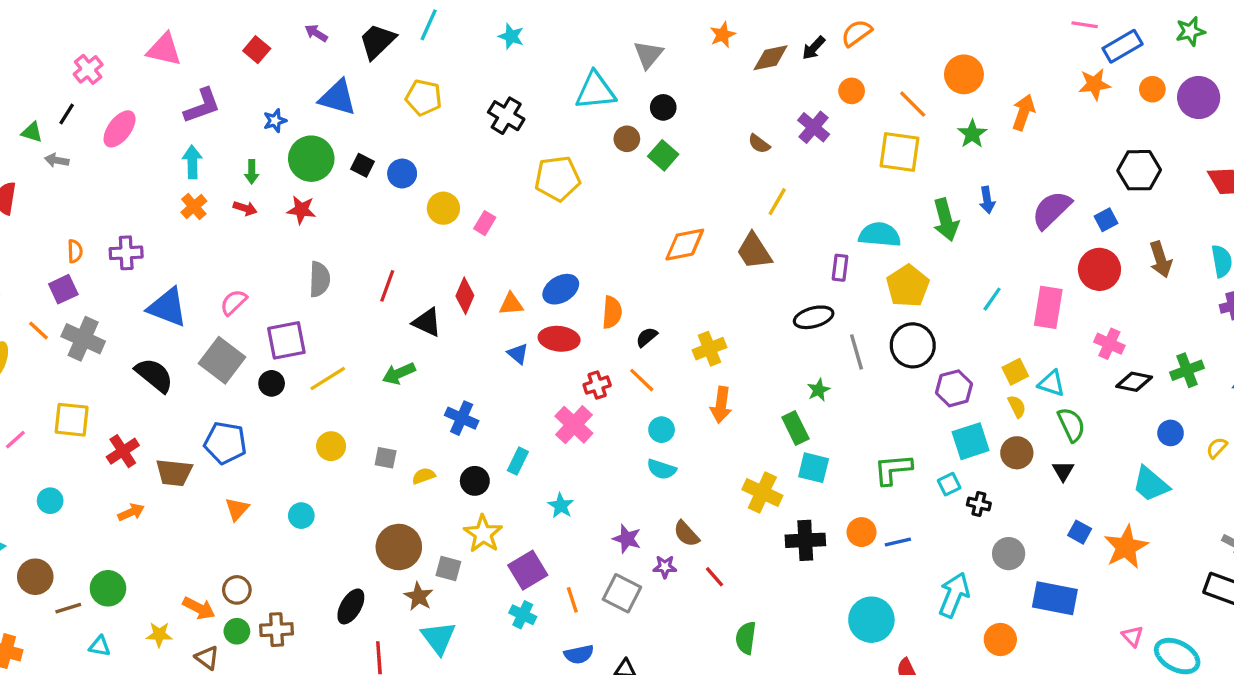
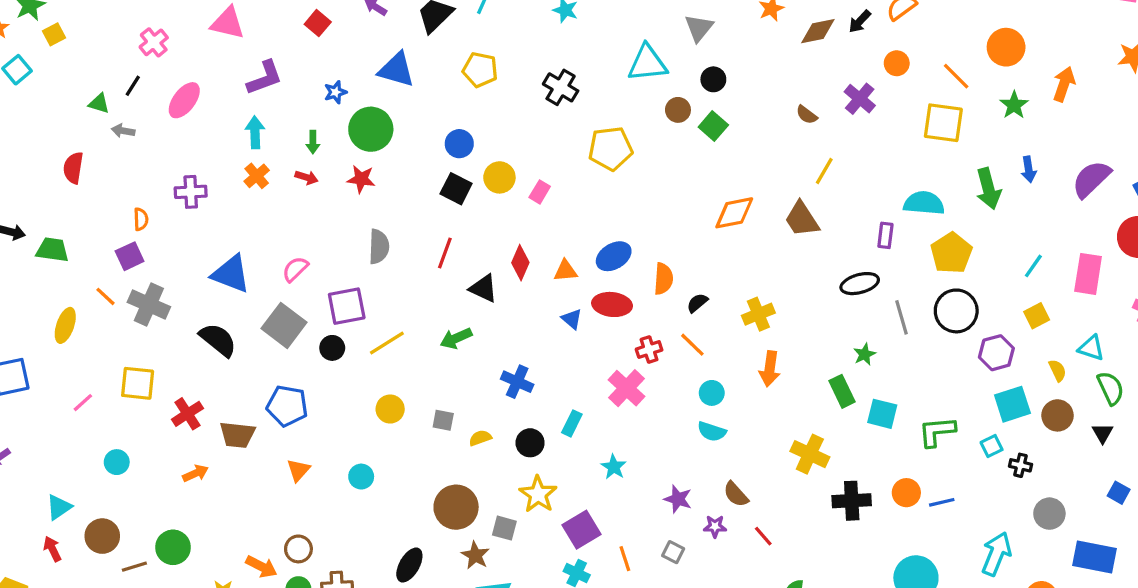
black square: (362, 165) -> (456, 189), moved, size x1.4
purple cross: (126, 253) -> (191, 192), moved
yellow square: (1015, 372) -> (1037, 316), moved
cyan square: (814, 468) -> (882, 414), moved
gray square: (622, 593) -> (673, 552), size x0.6

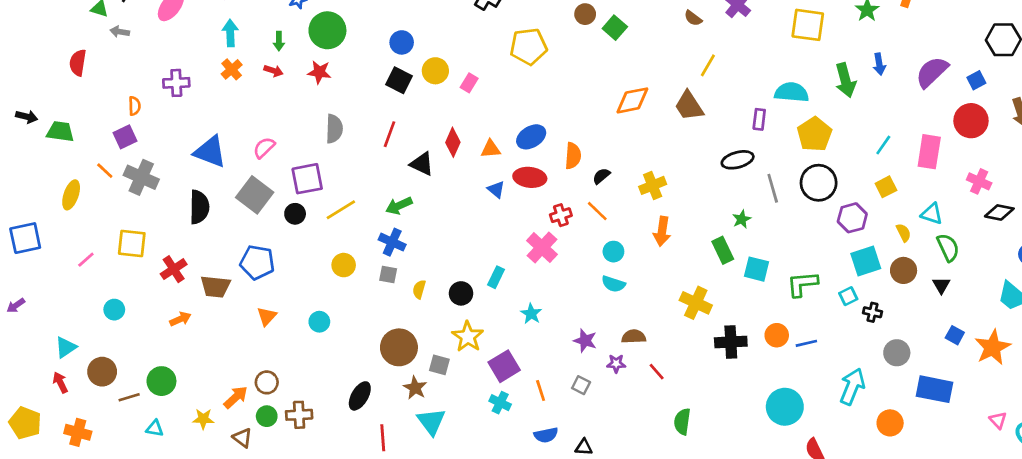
black semicircle: (218, 340) -> (199, 207), turned 52
blue cross: (517, 382) -> (392, 242), moved
yellow semicircle: (480, 438) -> (419, 289), turned -54
brown semicircle: (736, 494) -> (634, 337), turned 130
orange arrow: (261, 567) -> (236, 397), turned -70

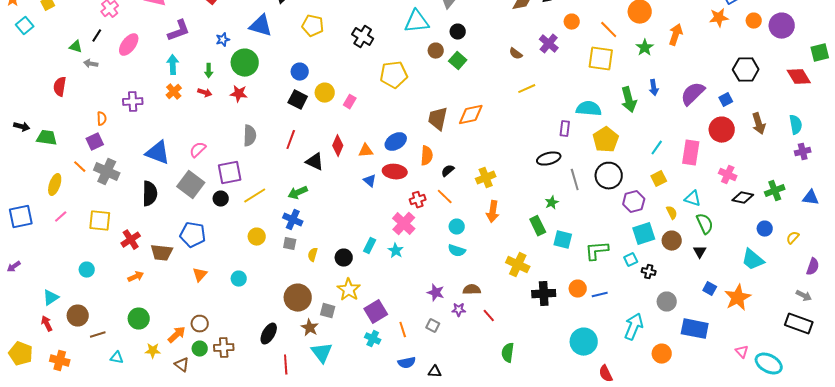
yellow line: (708, 65) -> (527, 89), turned 36
brown trapezoid: (689, 106) -> (438, 119), moved, turned 45
pink line: (86, 260) -> (61, 217), moved
cyan star: (531, 314) -> (396, 251), moved
green circle: (161, 381) -> (139, 319), moved

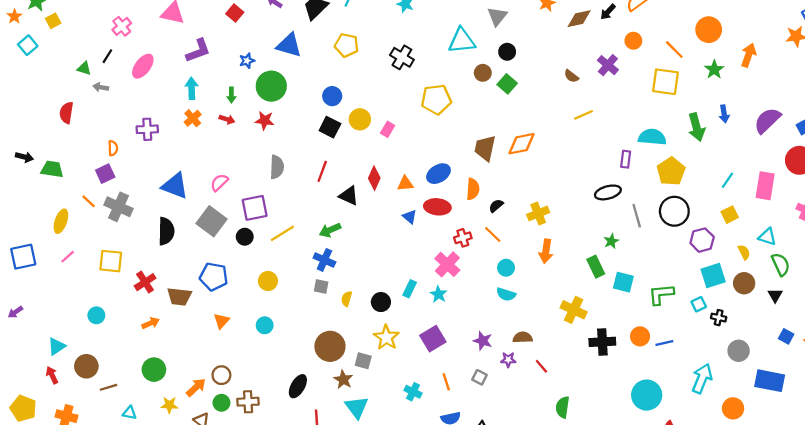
yellow circle: (257, 237) -> (268, 281), moved
purple square: (376, 312) -> (433, 339), moved

